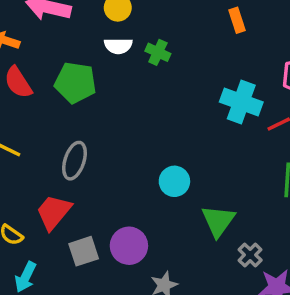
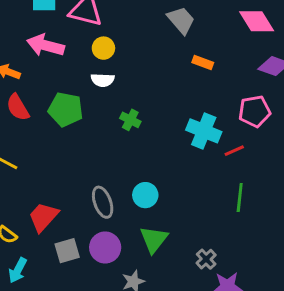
orange rectangle: (237, 20) -> (203, 62), turned -54
green cross: (158, 52) -> (130, 120), moved
gray ellipse: (75, 161) -> (103, 202), moved, turned -40
green triangle: (218, 221) -> (154, 239), moved

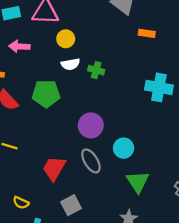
pink arrow: (45, 45) -> (19, 46), size x0.7
green cross: (130, 120) -> (96, 70), moved
red trapezoid: (43, 217) -> (54, 168), moved
purple circle: (105, 247) -> (91, 125), moved

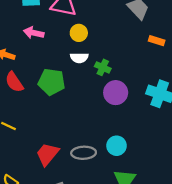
purple circle: (91, 125) -> (116, 93), moved
gray ellipse: (91, 161) -> (84, 153), turned -70

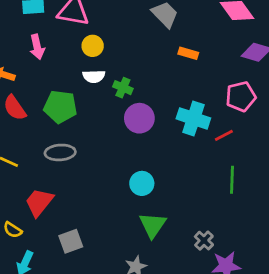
pink arrow: (34, 33) -> (37, 47), turned -114
gray ellipse: (84, 153) -> (60, 152), moved
red trapezoid: (47, 154) -> (39, 202), moved

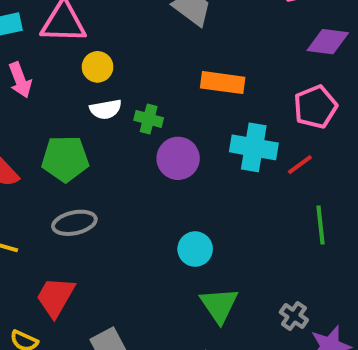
orange rectangle: (188, 53) -> (223, 83), moved, size x1.5

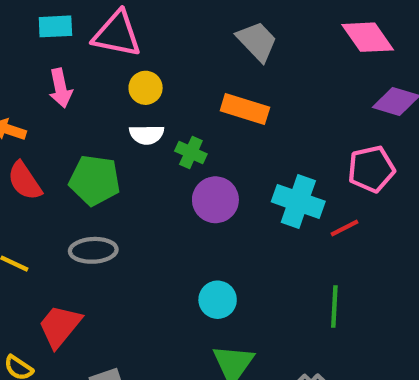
orange rectangle: (223, 83) -> (245, 109), moved
green line: (320, 225) -> (334, 306), moved

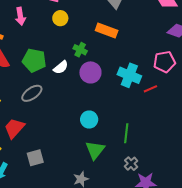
white semicircle: (147, 135) -> (61, 67), moved, turned -42
gray ellipse: (93, 250) -> (32, 93), turned -35
green line: (334, 306) -> (126, 133), moved

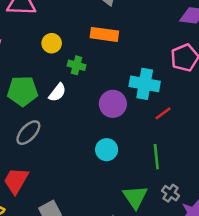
yellow circle: (60, 18) -> (52, 43), moved
purple circle: (90, 72) -> (113, 104), moved
red line: (150, 89) -> (163, 113), moved
green triangle: (95, 150) -> (135, 197), moved

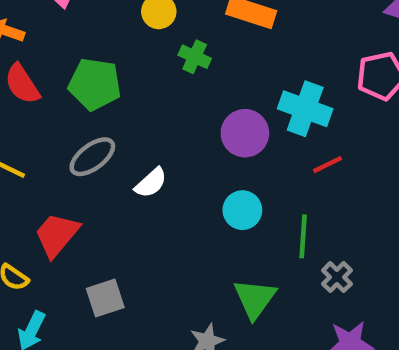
white semicircle: (57, 92) -> (151, 183), moved
cyan circle: (107, 150) -> (242, 210), moved
gray cross: (171, 193) -> (337, 277), moved

